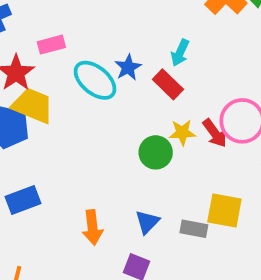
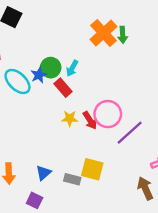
green circle: (156, 152) -> (51, 68), moved

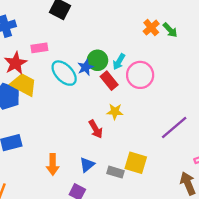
orange cross: (104, 33) -> (151, 28), size x0.6
green arrow: (123, 35) -> (170, 30), turned -42
pink circle: (108, 114) -> (140, 75), moved
red arrow: (90, 120) -> (96, 129), moved

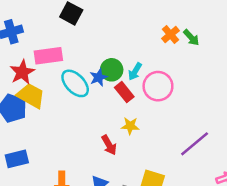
pink rectangle: (39, 48) -> (48, 56), size x1.5

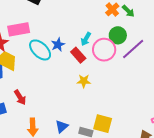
green circle: (112, 70) -> (118, 35), moved
purple line: (195, 144) -> (133, 49), moved
red arrow: (109, 145) -> (20, 97), moved

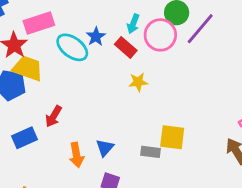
red arrow: (20, 97) -> (54, 116), turned 70
blue triangle: (62, 127) -> (105, 148), moved

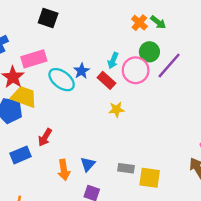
yellow square: (172, 137) -> (150, 178), moved

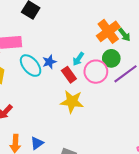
orange cross: (139, 23) -> (108, 31), size x1.6
yellow star: (116, 109) -> (72, 102), size x1.6

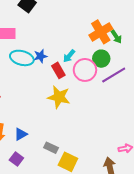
cyan ellipse: (31, 66) -> (22, 58), turned -40

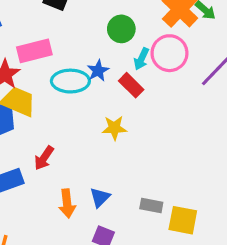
green circle: (101, 59) -> (121, 29), moved
pink circle: (85, 70) -> (169, 53), moved
yellow star: (59, 97) -> (114, 128), moved, size x0.7

